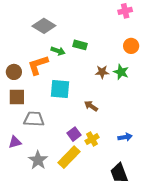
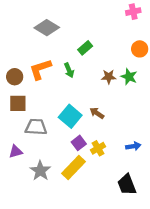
green rectangle: (80, 45) -> (85, 48), turned -56
green arrow: (58, 51) -> (69, 70), moved, turned 48
cyan square: (60, 89) -> (70, 116), moved, turned 35

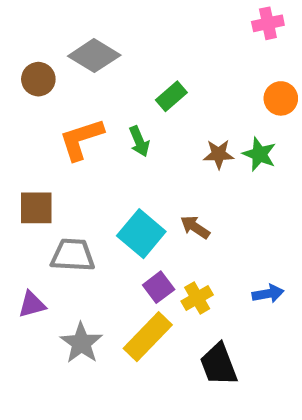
brown circle: (15, 77) -> (38, 79), moved
black trapezoid: (127, 185) -> (219, 364), moved

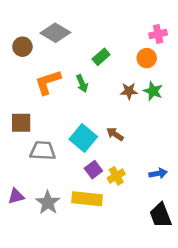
pink cross: (268, 23) -> (158, 34), moved
orange circle: (281, 98) -> (147, 58), moved
purple triangle: (32, 304) -> (16, 196), moved
yellow rectangle: (148, 337) -> (87, 199), turned 52
black trapezoid: (219, 364) -> (161, 215), moved

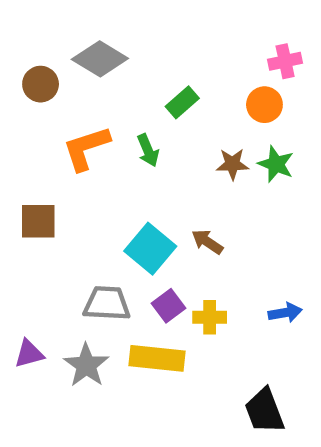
gray trapezoid: (43, 151) -> (107, 303), moved
yellow cross: (116, 176) -> (210, 317), turned 30
black trapezoid: (161, 215) -> (264, 411), moved

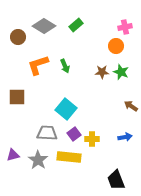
green rectangle: (182, 102) -> (76, 25), moved
brown arrow: (207, 242) -> (131, 106), moved

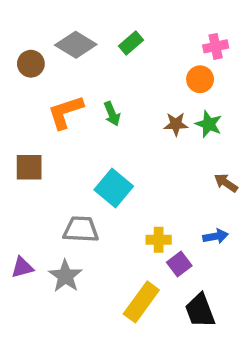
purple square: (74, 134) -> (179, 264), moved
yellow rectangle: (69, 157) -> (141, 302), moved, turned -60

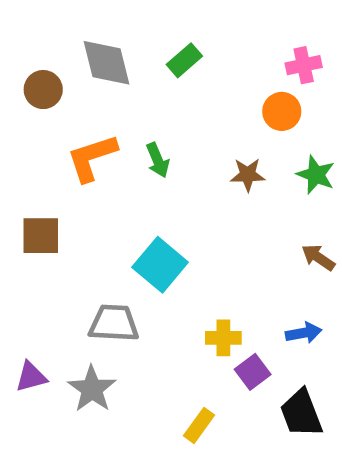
gray diamond: (76, 45) -> (106, 63), turned 45
green star: (209, 124) -> (316, 175), moved
yellow rectangle: (141, 302) -> (199, 425), size x0.6
black trapezoid: (200, 311) -> (301, 413), moved

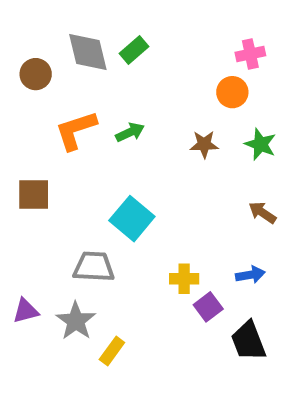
green rectangle: (184, 60) -> (134, 50), moved
green arrow: (158, 160) -> (130, 132), turned -92
yellow rectangle: (199, 425) -> (112, 351), moved

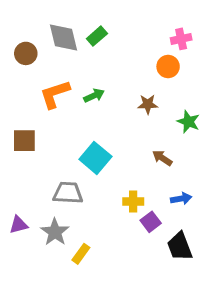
green star: (260, 144) -> (188, 122), moved
brown arrow: (262, 213) -> (162, 158), moved

